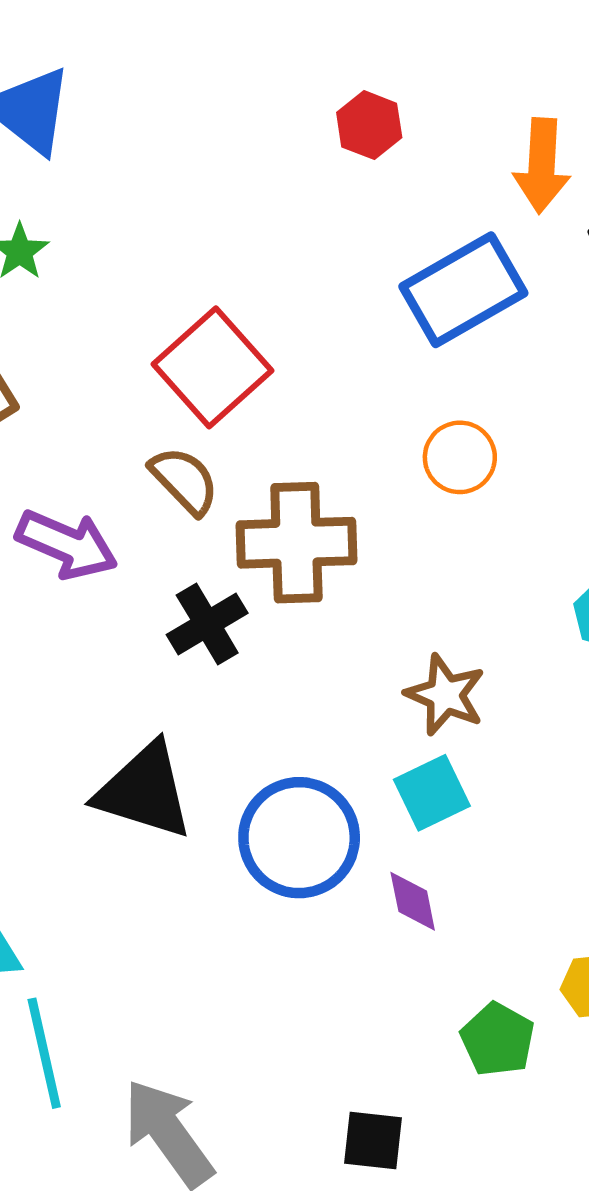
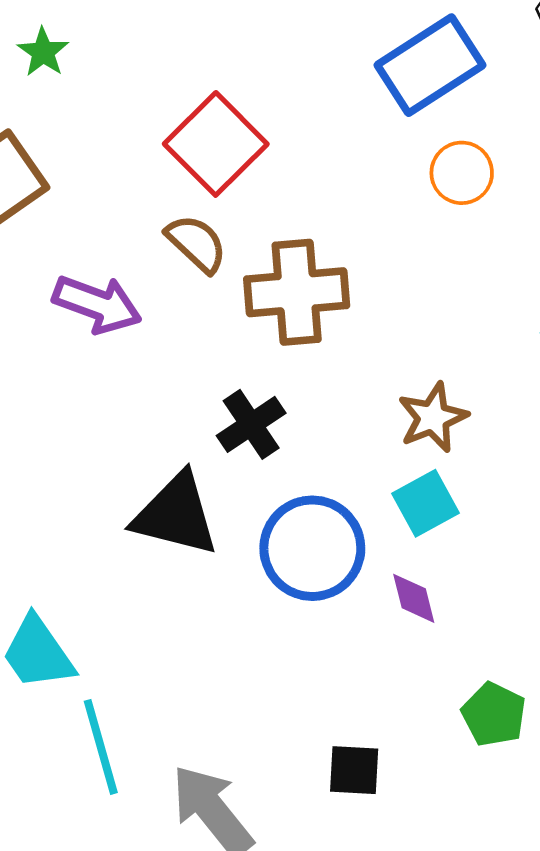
orange circle: (460, 457) -> (462, 173), moved
black cross: (207, 624) -> (251, 424), moved
brown star: (445, 695) -> (433, 418), turned 30
black square: (373, 1141) -> (354, 770), moved

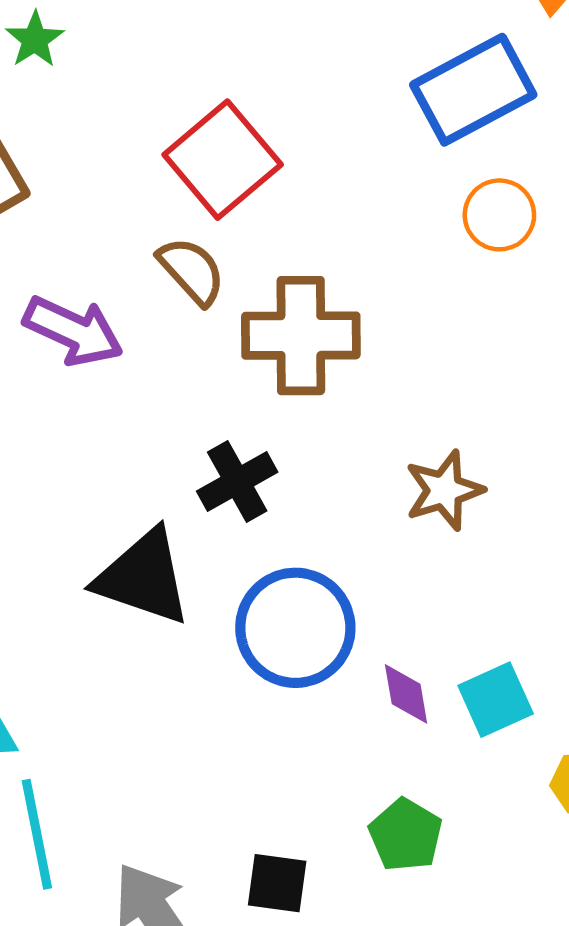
cyan square: (426, 503) -> (496, 700), moved
green pentagon: (494, 714) -> (406, 835), moved
black square: (354, 770) -> (277, 883), moved

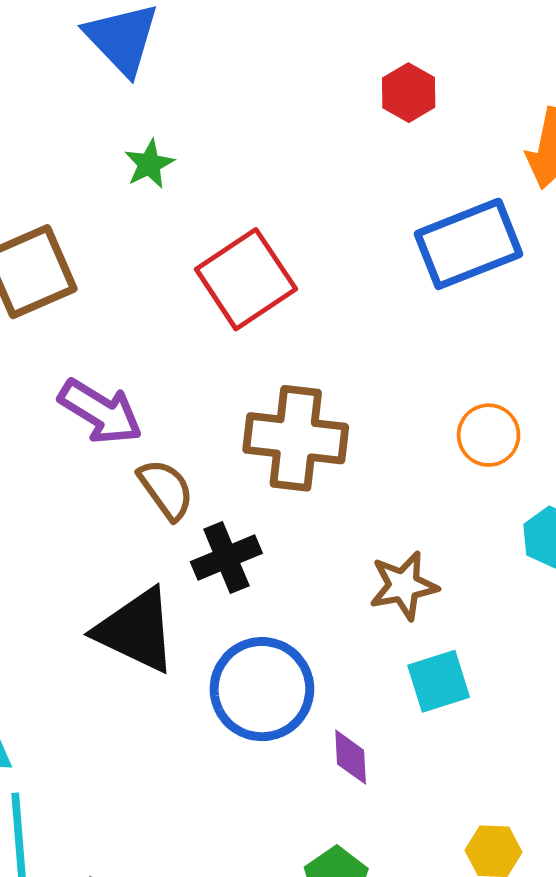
green star: (35, 40) -> (149, 164), moved
orange circle: (499, 215) -> (489, 435), moved
brown semicircle: (192, 271) -> (166, 489), moved
cyan square: (496, 700) -> (439, 681), moved

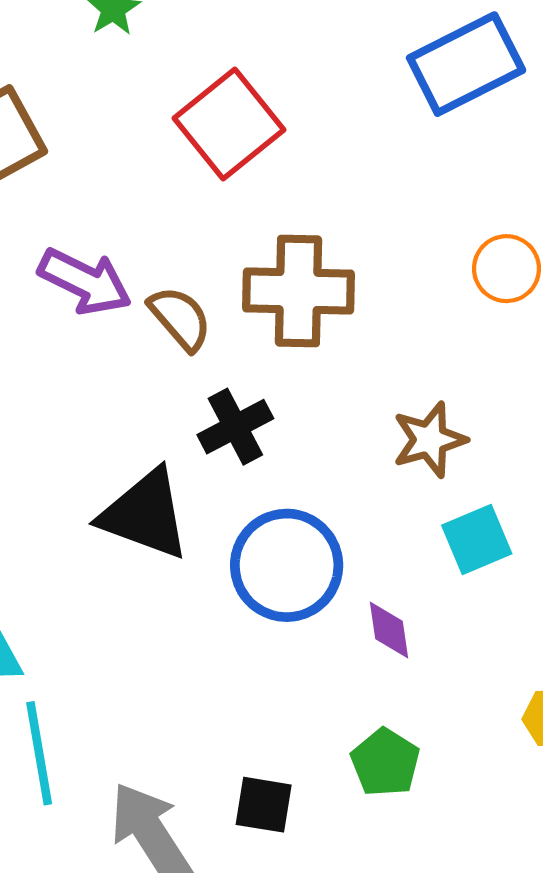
brown semicircle: (166, 489) -> (180, 318), moved

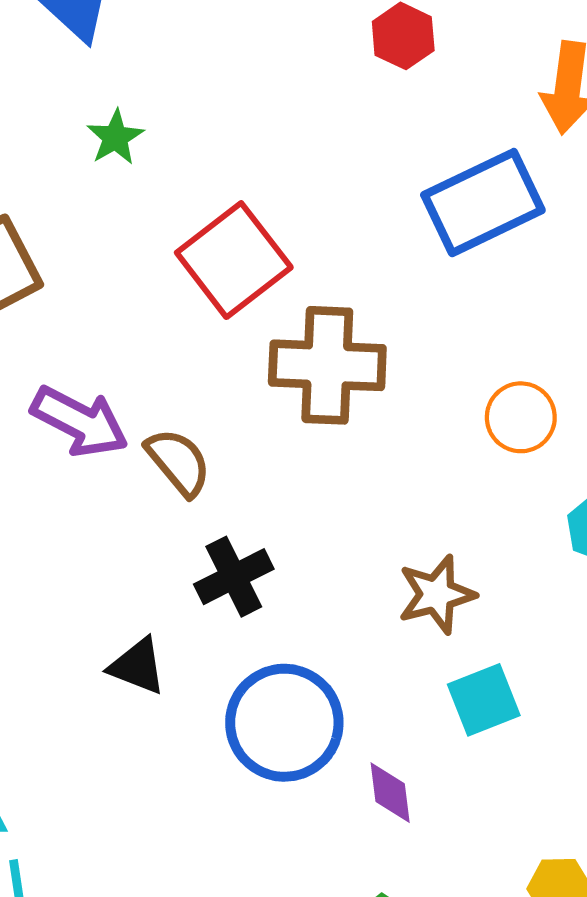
brown cross: (299, 291) -> (327, 365), moved
black triangle: (145, 514) -> (137, 666), size x0.6

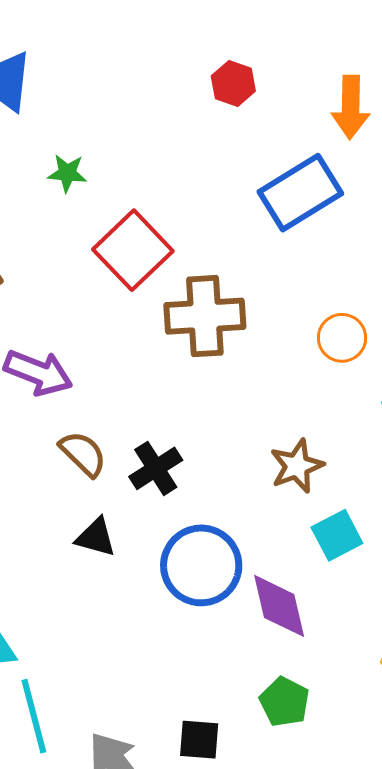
green star: (115, 137) -> (67, 173), moved, turned -30
brown semicircle: (178, 462) -> (83, 454), moved
purple diamond: (390, 793) -> (279, 606), size x1.6

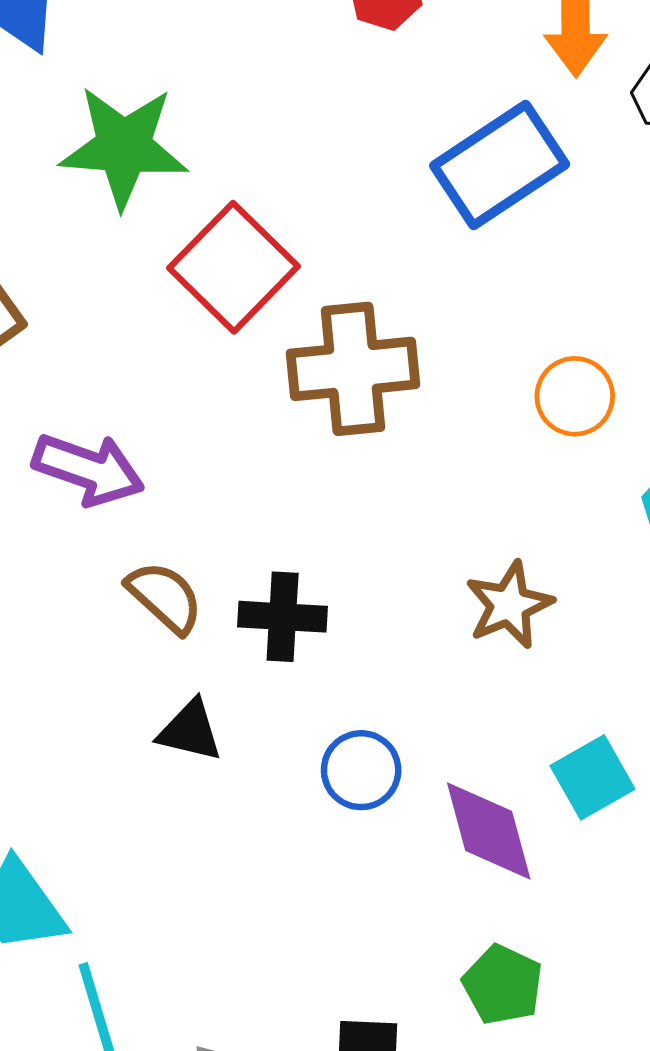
green star: (67, 173) -> (124, 147), size x2.0
black cross: (156, 468) -> (283, 617), turned 38
cyan square: (337, 535) -> (592, 777), moved
blue circle: (201, 565) -> (361, 770), size x0.6

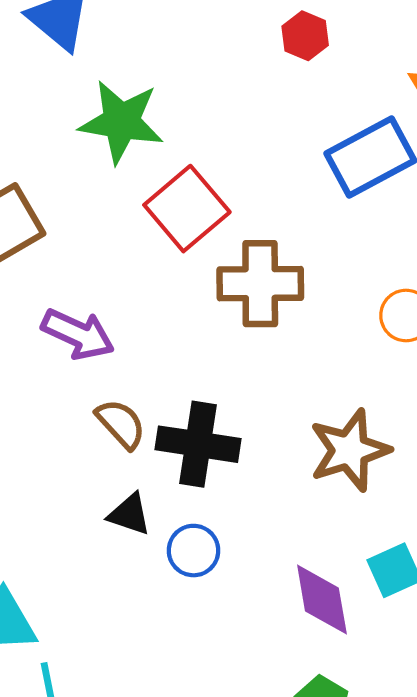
brown star: (509, 605) -> (350, 450), size x1.4
black cross: (283, 617) -> (198, 444), size x1.4
blue circle: (361, 770) -> (193, 551), moved

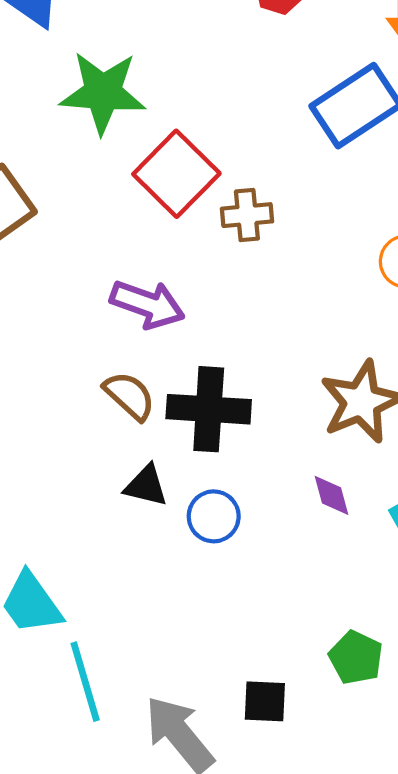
brown cross: (260, 284) -> (247, 215), moved, size x0.6
purple arrow: (78, 334) -> (147, 304), moved
purple diamond: (322, 599) -> (332, 495), moved, size x0.6

